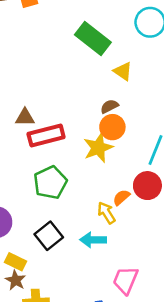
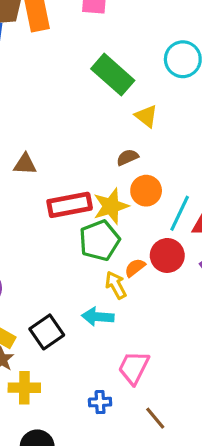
orange circle: (112, 127) -> (146, 191), moved
red rectangle: (46, 135) -> (70, 205), moved
green pentagon: (50, 183) -> (99, 240), moved
black square: (49, 236) -> (47, 332), moved

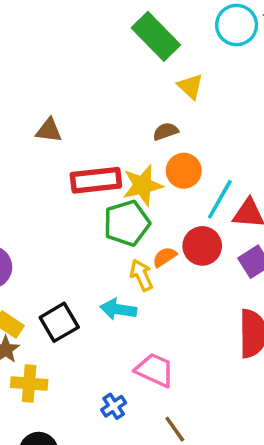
pink trapezoid: (134, 368) -> (155, 370), turned 84
blue cross: (100, 402) -> (114, 406), turned -35

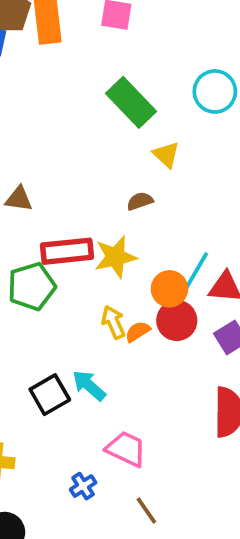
orange circle: (184, 171) -> (169, 289), moved
green pentagon: (127, 223) -> (32, 286), moved
yellow arrow: (141, 275) -> (113, 322), moved
cyan arrow: (118, 309) -> (89, 385), turned 32
black square: (59, 322) -> (50, 395), moved

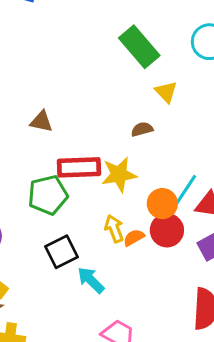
black square: (50, 395) -> (61, 252), moved

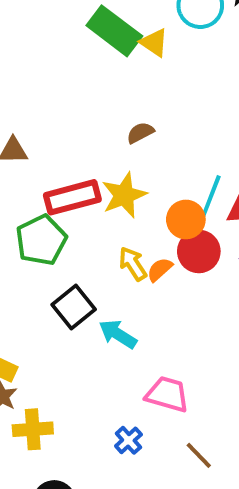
yellow triangle: (166, 92) -> (154, 43), moved

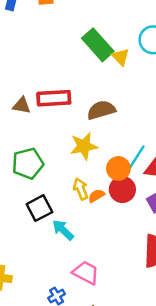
brown semicircle: (140, 133) -> (101, 110), size x1.6
red rectangle: (72, 197) -> (54, 98), moved

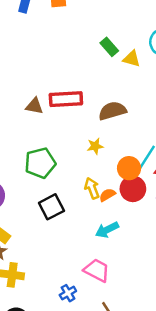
green rectangle: (98, 45) -> (109, 47), size x0.6
yellow triangle: (121, 57) -> (132, 59), turned -30
yellow star: (84, 146) -> (95, 146), size x0.6
cyan arrow: (63, 230) -> (107, 230), moved, turned -70

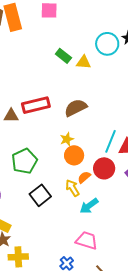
orange circle: (129, 168) -> (74, 155), moved
yellow arrow: (92, 188) -> (72, 188), moved

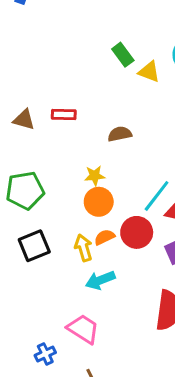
red rectangle: (36, 105) -> (64, 114), size x0.6
brown semicircle: (76, 108) -> (120, 134), size x0.7

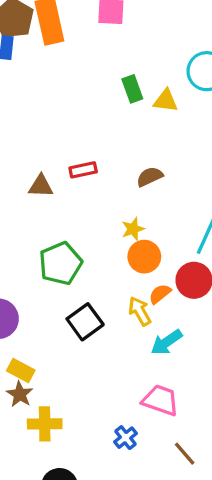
green rectangle: (123, 55) -> (132, 89), turned 30

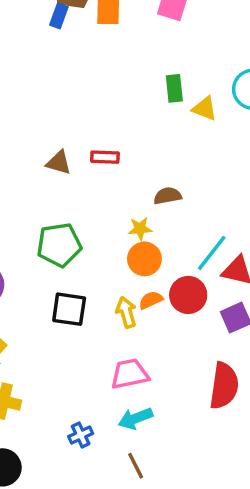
brown semicircle: (150, 177) -> (168, 196), moved
black square: (85, 322) -> (69, 309), turned 30
cyan arrow: (166, 342) -> (135, 418), moved
pink trapezoid: (161, 400) -> (130, 374), moved, turned -45

